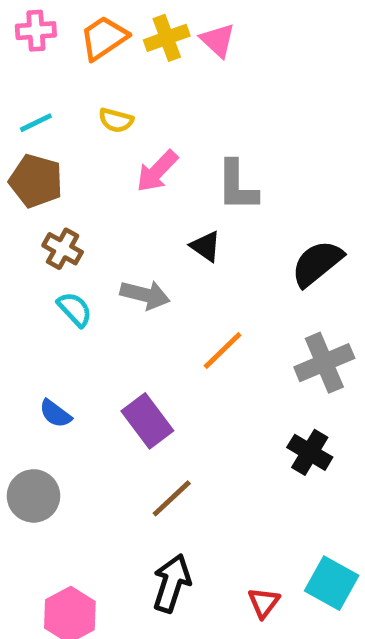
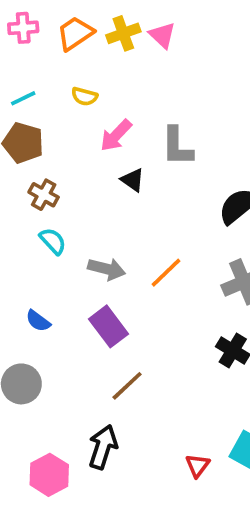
black triangle: (206, 246) -> (133, 180), moved
gray arrow: (145, 295) -> (107, 269), moved
black arrow: (172, 583) -> (103, 447), moved

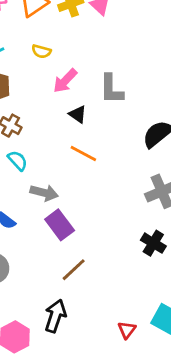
gray arrow: (107, 269) -> (44, 193), moved
orange line: (166, 273) -> (83, 154), moved, turned 72

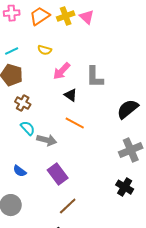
gray arrow: (44, 193) -> (47, 140), moved

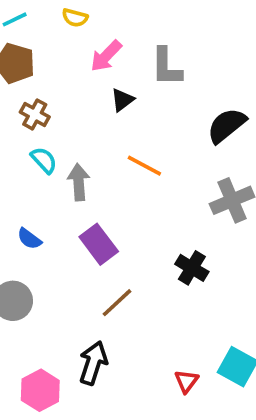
black triangle: (71, 95) -> (122, 100), turned 48
orange line: (75, 123) -> (144, 166), moved
gray arrow: (47, 140) -> (79, 182), turned -108
black cross: (125, 187) -> (192, 268), moved

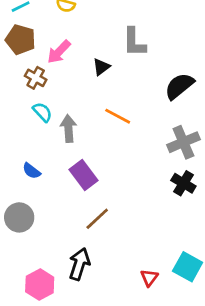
pink arrow: (106, 56) -> (59, 52), moved
black cross: (192, 268) -> (183, 183), moved

